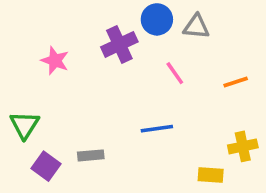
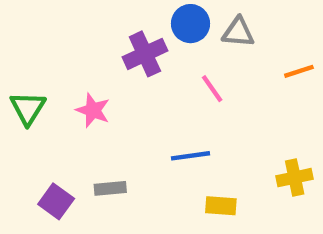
pink star: (55, 61) -> (93, 110), moved
orange line: (236, 82) -> (299, 71), moved
green triangle: (25, 125) -> (28, 108), moved
yellow rectangle: (211, 175) -> (221, 206), moved

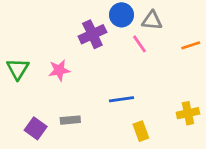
pink line: (212, 89) -> (139, 44), moved
pink star: (93, 110) -> (59, 70), turned -30
yellow rectangle: (221, 206) -> (141, 131), turned 66

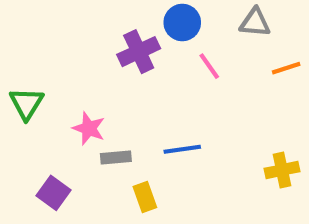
gray triangle: (152, 20) -> (255, 23), moved
pink star: (59, 70) -> (89, 128), moved, turned 30
gray rectangle: (70, 120) -> (116, 158), moved
yellow rectangle: (141, 131) -> (145, 197), moved

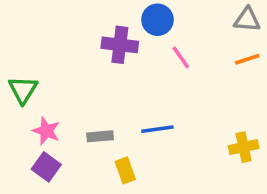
gray triangle: (255, 23) -> (247, 20), moved
purple cross: (139, 52) -> (120, 45), turned 32
pink star: (89, 128) -> (46, 131), moved

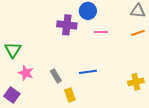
pink line: (181, 57) -> (101, 32), turned -56
gray rectangle: (100, 136) -> (56, 76), turned 64
purple square: (46, 167) -> (12, 95), moved

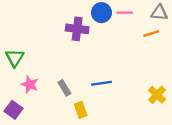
pink line: (101, 32) -> (125, 13), moved
orange line: (138, 33) -> (151, 33), moved
yellow cross: (136, 82) -> (157, 95), turned -35

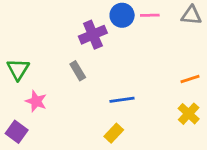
purple cross: (77, 29) -> (93, 35), turned -30
orange line: (151, 33) -> (190, 79), moved
gray rectangle: (64, 88) -> (78, 71), moved
yellow rectangle: (81, 110) -> (114, 133), moved, turned 63

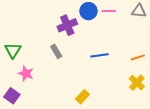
blue line: (122, 100) -> (100, 55), moved

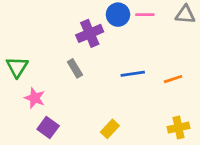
orange line: (138, 57) -> (173, 79), moved
yellow cross: (137, 83) -> (178, 128), moved, turned 35
purple square: (12, 96) -> (48, 128), moved

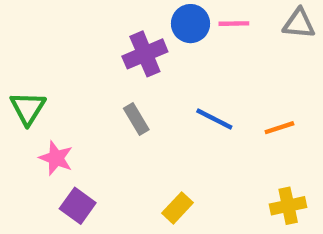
gray rectangle: (75, 68) -> (136, 119), moved
blue line: (133, 74) -> (214, 119), turned 35

